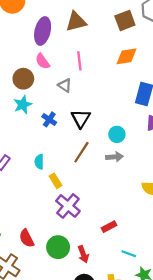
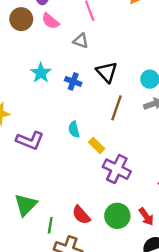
brown circle: (23, 79) -> (21, 19), moved

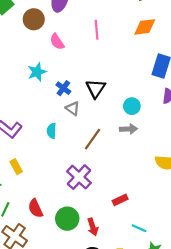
pink semicircle: (50, 21) -> (57, 42), moved
gray triangle: (81, 41) -> (73, 108), moved
brown line: (117, 108) -> (92, 139), moved
yellow rectangle: (97, 145) -> (16, 167), moved

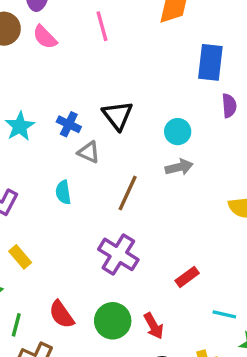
pink semicircle: (57, 42) -> (45, 37), moved
cyan star: (37, 72) -> (20, 126), moved

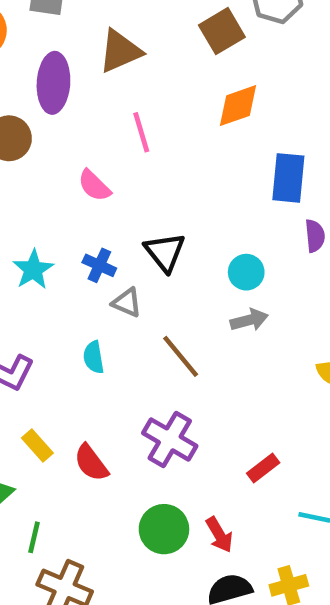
pink semicircle: (45, 37) -> (94, 186), moved
brown line: (128, 193) -> (181, 356), turned -63
red semicircle: (62, 314) -> (91, 463), moved

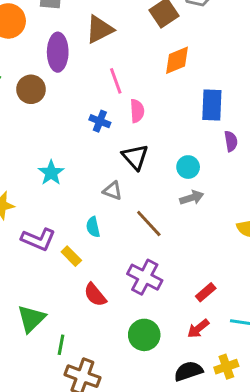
pink semicircle: (94, 186) -> (137, 111), moved, turned -135
blue cross: (99, 265) -> (100, 121), moved
yellow rectangle: (37, 446) -> (71, 256), moved
red arrow: (219, 535) -> (198, 329), moved, turned 85

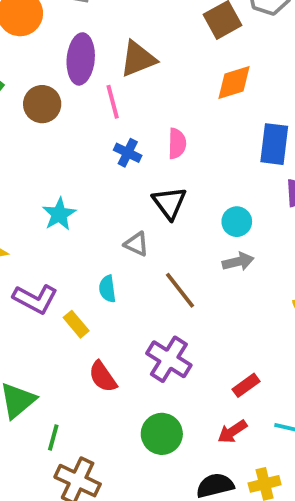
brown triangle: (99, 29) -> (138, 59), moved
pink line: (116, 81) -> (113, 102), moved

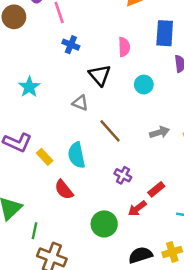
pink semicircle: (177, 143) -> (124, 47), moved
gray arrow: (238, 262) -> (159, 132), moved
cyan semicircle: (107, 289) -> (77, 155), moved, size x1.5
purple cross: (169, 359) -> (123, 175), moved, size x0.6
red arrow: (232, 432) -> (137, 208), moved

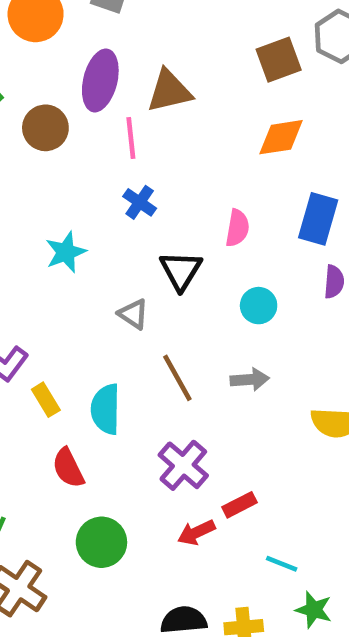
cyan star: (29, 87) -> (66, 252), moved
gray arrow: (159, 132) -> (250, 379), moved
purple cross: (123, 175) -> (183, 465), size x1.5
green circle: (104, 224) -> (101, 542), moved

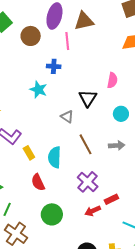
blue cross: (140, 202) -> (54, 66), moved, turned -32
cyan star: (66, 252) -> (38, 90), turned -30

